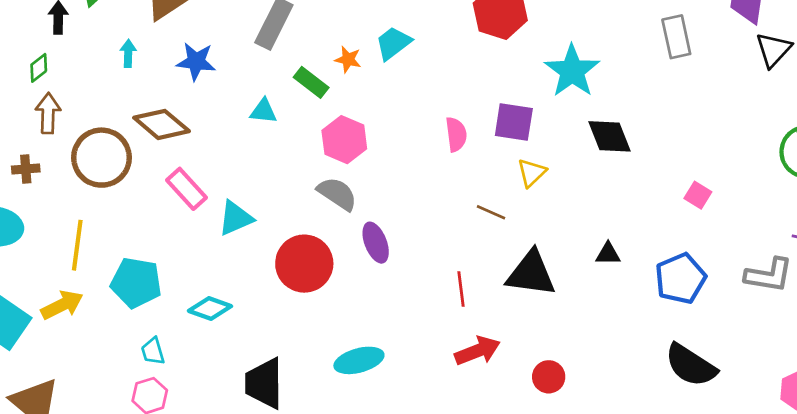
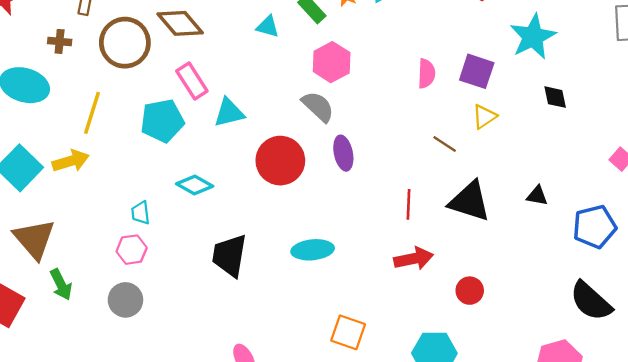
black diamond: (610, 136) -> (555, 97), size x0.7
cyan pentagon: (136, 283) -> (162, 121), moved, turned -30

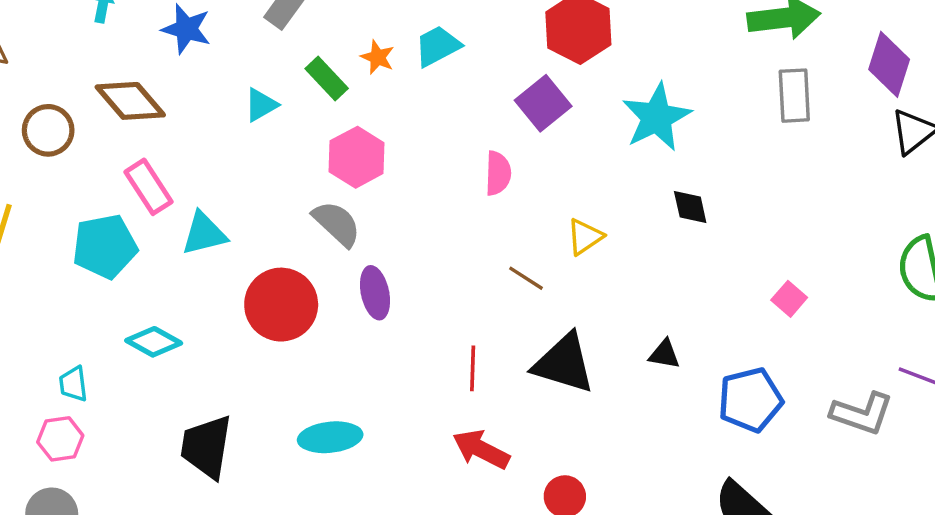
cyan triangle: (268, 27) -> (261, 105), turned -45
brown circle: (125, 43) -> (48, 130), size x0.7
purple square: (477, 71) -> (543, 103), moved, turned 33
red arrow: (414, 259) -> (481, 449), turned -141

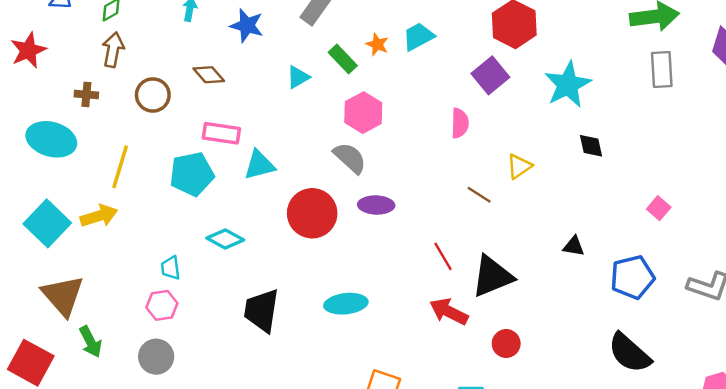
brown diamond: (130, 101) -> (209, 75), size x0.7
pink rectangle: (148, 187) -> (221, 133), turned -48
purple ellipse: (375, 293) -> (376, 205), turned -76
black triangle: (564, 363) -> (492, 276), moved, turned -39
red line: (473, 368) -> (443, 256), turned -32

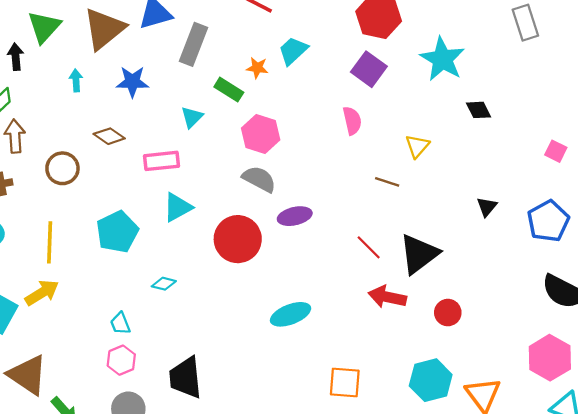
pink rectangle: (221, 133) -> (162, 161), moved
cyan diamond: (225, 239) -> (164, 284), size x0.7
black triangle: (574, 246) -> (487, 207), turned -45
black trapezoid: (262, 310) -> (185, 378), moved

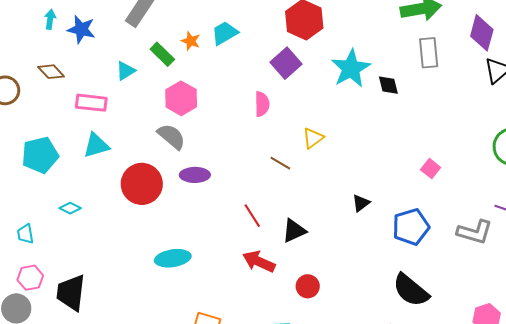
cyan arrow: (76, 80) -> (50, 19), moved
black diamond: (478, 110) -> (388, 85), moved
black triangle: (419, 254) -> (294, 231), size x0.7
pink hexagon: (121, 360) -> (30, 278), moved

